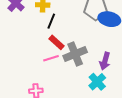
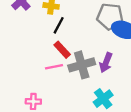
purple arrow: (105, 61) -> (106, 63), moved

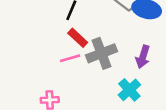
purple arrow: (106, 63) -> (143, 57), moved

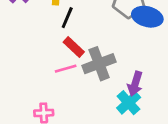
purple arrow: (143, 57) -> (135, 84), moved

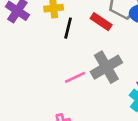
red rectangle: (74, 47) -> (101, 22), moved

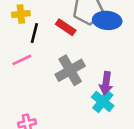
pink line: (75, 77) -> (22, 60), moved

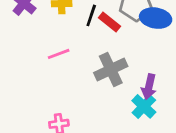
black line: (34, 33) -> (91, 15), moved

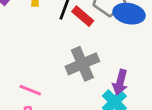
pink line: (59, 54) -> (30, 90), moved, turned 40

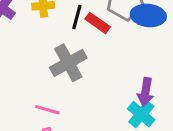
gray cross: (82, 64) -> (68, 63), moved

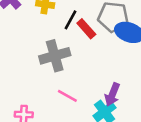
pink line: (47, 110) -> (67, 96), moved

